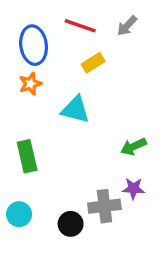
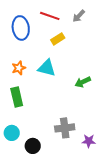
orange star: (30, 84) -> (19, 68), moved
green arrow: (133, 147) -> (83, 82), moved
purple star: (133, 188) -> (89, 141), moved
black circle: (71, 224) -> (33, 146), moved

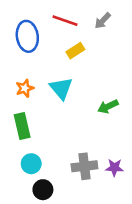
cyan triangle: (47, 68) -> (61, 88), turned 36
cyan circle: (12, 133) -> (31, 164), moved
purple star: (89, 141) -> (114, 168), moved

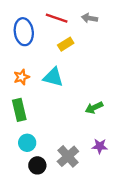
gray arrow: (103, 21) -> (89, 18), turned 56
cyan triangle: (61, 88) -> (53, 77), turned -35
green arrow: (108, 106) -> (94, 108), moved
gray cross: (84, 166) -> (68, 156), moved, turned -35

